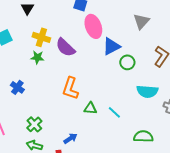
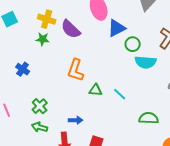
cyan semicircle: (147, 91) -> (146, 62), moved
blue arrow: (70, 138) -> (76, 120), turned 32

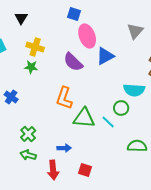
purple semicircle: (71, 29) -> (73, 62), moved
green circle: (133, 44) -> (121, 108), moved
green triangle: (96, 90) -> (84, 118), size x1.6

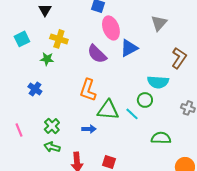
green star: (31, 67) -> (47, 59), moved
blue arrow: (64, 148) -> (89, 129), moved

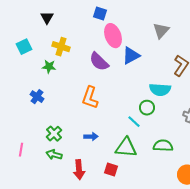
green triangle: (108, 110) -> (126, 148), moved
pink line: (19, 130) -> (21, 150), moved, turned 32

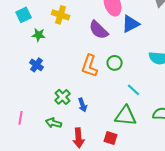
green star: (49, 67) -> (39, 35), moved
green circle: (147, 108) -> (115, 63), moved
green cross: (54, 134) -> (63, 97), moved
blue arrow: (91, 137) -> (83, 105), moved, turned 72

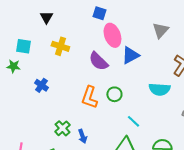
cyan square: (24, 15) -> (23, 46), turned 35
green star: (39, 35) -> (13, 66), moved
blue cross: (37, 65) -> (41, 85), moved

